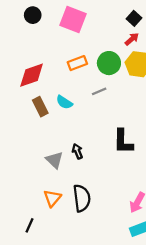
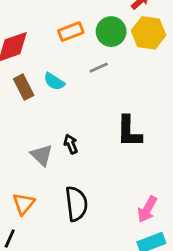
orange triangle: (52, 198) -> (24, 204), moved

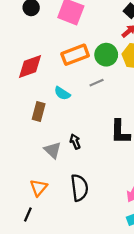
orange rectangle: (71, 32) -> (75, 55), size x1.4
brown rectangle: (24, 87) -> (39, 112), moved, turned 42

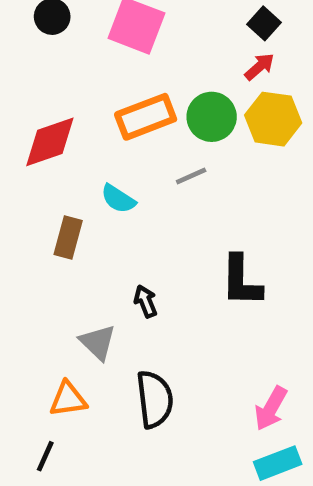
gray triangle: (53, 150) -> (98, 342), moved
orange triangle: (39, 188) -> (68, 399), turned 42

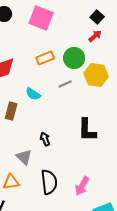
orange rectangle: (146, 117) -> (45, 58), size x0.7
yellow hexagon: (273, 119) -> (96, 75), moved
pink arrow: (271, 408) -> (82, 186), moved

